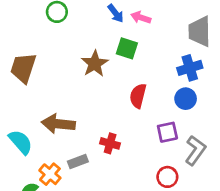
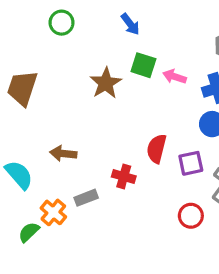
pink arrow: (141, 18) -> (174, 77), moved
red semicircle: (138, 96) -> (156, 149), moved
brown arrow: (58, 124) -> (63, 154), size x0.7

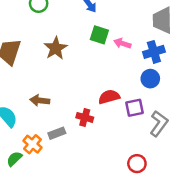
brown star: (106, 83) -> (56, 48), moved
red semicircle: (156, 149) -> (109, 97), turned 60
red circle: (191, 216) -> (137, 164), moved

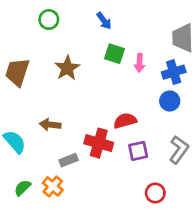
pink arrow: (122, 43) -> (139, 63), turned -105
purple square: (135, 108) -> (138, 151), moved
red cross: (85, 117) -> (99, 143), size x1.5
orange cross: (33, 144) -> (53, 186), moved

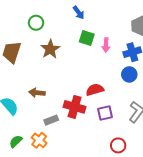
green circle: (49, 20) -> (36, 23), moved

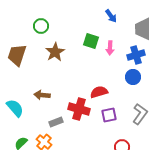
blue arrow: (79, 13) -> (111, 16), moved

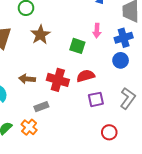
green square: (91, 41) -> (77, 46), moved
red cross: (79, 109) -> (58, 80), moved

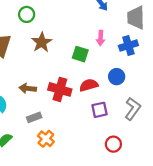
blue circle: (121, 60) -> (117, 77), moved
gray rectangle: (41, 107) -> (34, 117), moved
orange cross: (29, 127) -> (46, 139), moved

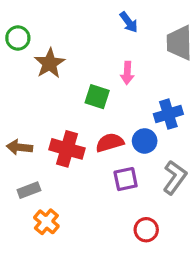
brown star: (42, 42) -> (50, 63), moved
blue cross: (128, 46) -> (168, 114), moved
blue circle: (117, 77) -> (145, 141), moved

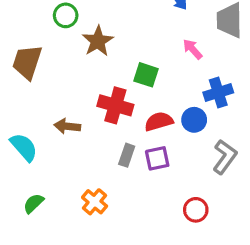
pink arrow: (127, 73) -> (193, 49), moved, turned 135
red cross: (67, 149) -> (115, 105), moved
purple square: (126, 179) -> (157, 158), moved
gray rectangle: (29, 190) -> (127, 155), moved, turned -50

